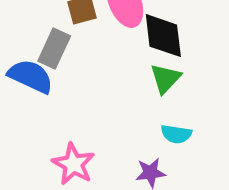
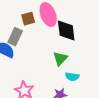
green triangle: (165, 78) -> (60, 59), moved

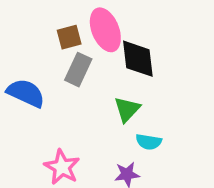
gray rectangle: (15, 37) -> (78, 70), moved

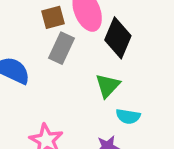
black diamond: (138, 59) -> (118, 38), turned 30

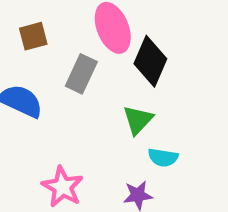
brown square: (53, 17) -> (33, 36), moved

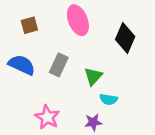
black diamond: (150, 61) -> (125, 38), moved
gray rectangle: (81, 74) -> (59, 65), moved

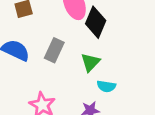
black diamond: (125, 38) -> (96, 22), moved

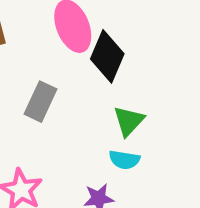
green triangle: (90, 62) -> (129, 121), moved

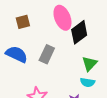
black diamond: (107, 56) -> (79, 32), turned 30

